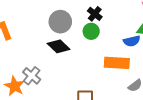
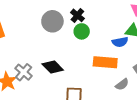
black cross: (95, 14) -> (77, 15), moved
black diamond: (59, 46) -> (53, 67), moved

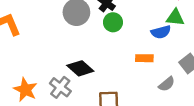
orange rectangle: (105, 62) -> (144, 58), size x0.6
gray cross: (24, 72) -> (60, 87), moved

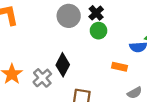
black diamond: (80, 68) -> (63, 65), turned 65

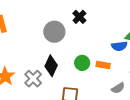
gray circle: (69, 16) -> (54, 32), moved
green circle: (99, 31) -> (82, 63), moved

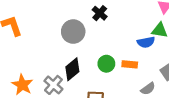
black diamond: (51, 66) -> (72, 69), turned 30

